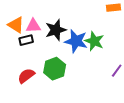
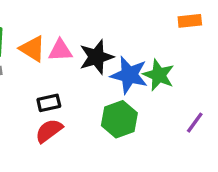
black rectangle: (26, 40) -> (49, 103), moved
green hexagon: (55, 69) -> (119, 119), moved

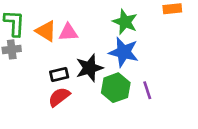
black star: (96, 57) -> (89, 68), moved
green star: (159, 75) -> (125, 22), moved
purple line: (195, 123) -> (147, 90), moved, turned -54

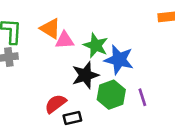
green star: (125, 22) -> (96, 45), moved
orange triangle: (46, 31) -> (50, 29), moved
black rectangle: (59, 74) -> (72, 118), moved

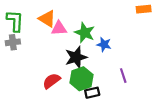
blue star: (119, 60) -> (104, 44), size x0.6
green hexagon: (111, 95) -> (81, 79), moved
black rectangle: (72, 118) -> (92, 93), moved

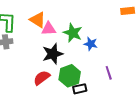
black star: (76, 57) -> (53, 54), moved

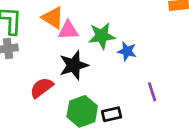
green star: (73, 33) -> (102, 36), turned -30
green hexagon: (70, 76) -> (82, 111), moved
red semicircle: (42, 78) -> (42, 88), moved

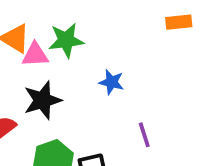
green star: (102, 36) -> (66, 40), moved

